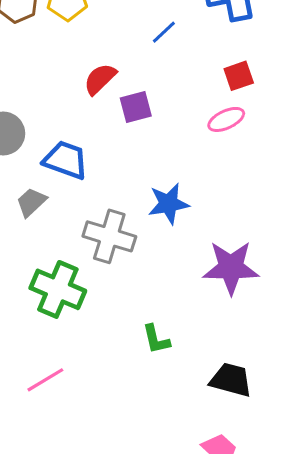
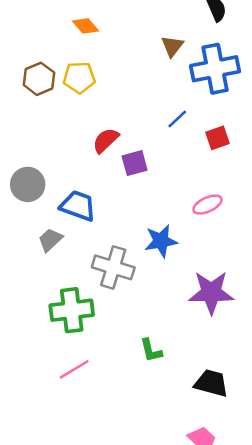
blue line: (164, 32) -> (177, 119), moved
pink ellipse: (226, 119) -> (207, 205), moved
green cross: (58, 289) -> (72, 310), turned -30
pink line: (45, 380) -> (74, 369), moved

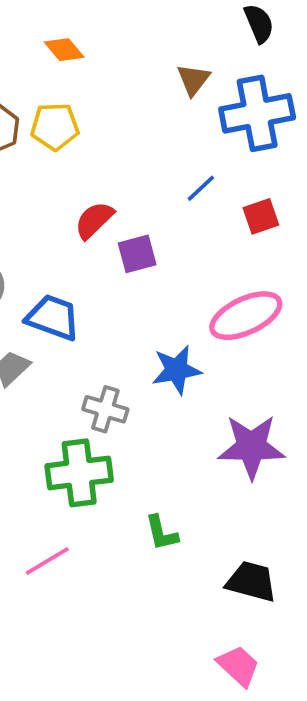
pink ellipse: (207, 205) -> (246, 316), size x1.6
gray cross: (113, 267) -> (105, 409), size x0.7
green cross: (72, 310) -> (79, 473), moved

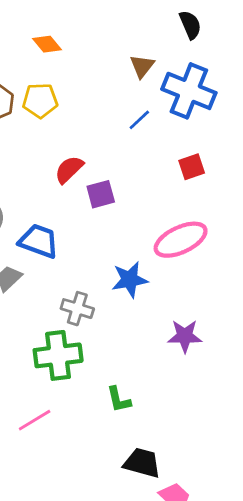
blue cross: (257, 113) -> (189, 91), turned 33
blue line: (201, 188) -> (139, 120), moved
purple star: (251, 447) -> (185, 336), size x0.7
black trapezoid: (251, 582) -> (142, 463), moved

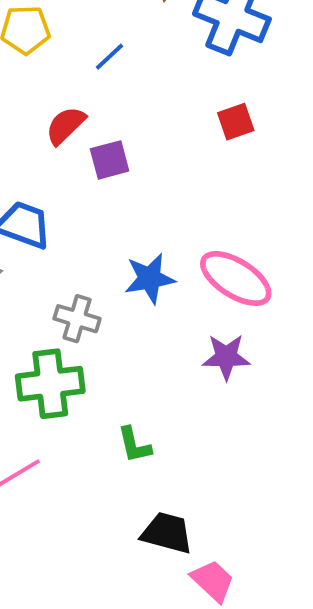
blue line: (139, 120) -> (110, 57), moved
pink ellipse: (181, 240) -> (236, 278), moved, turned 57

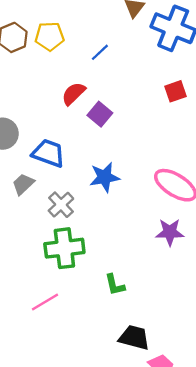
purple square: (110, 160) -> (100, 114), turned -35
blue star: (150, 278) -> (104, 177), moved
gray cross: (77, 319) -> (61, 205), moved, turned 30

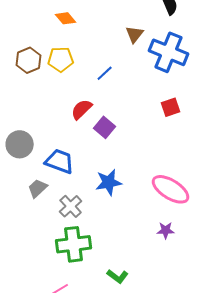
purple star: (170, 232) -> (166, 230), size x0.7
green L-shape: (115, 285) -> (118, 276), turned -40

